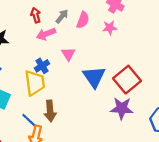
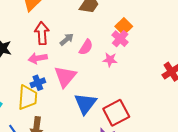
red arrow: (36, 15) -> (42, 33), size x1.5
pink arrow: (46, 34) -> (38, 58), moved
pink triangle: (68, 54) -> (65, 77), size x1.6

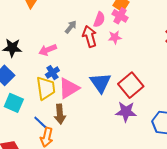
red arrow: (42, 33) -> (90, 36), moved
pink semicircle: (86, 47) -> (99, 20), moved
pink triangle: (65, 77) -> (69, 88), moved, turned 30

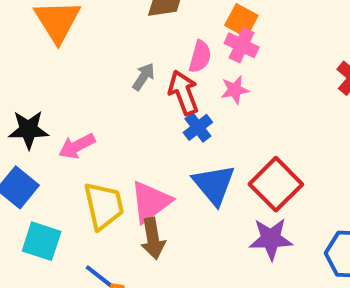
pink arrow: (48, 50) -> (77, 146), moved
blue cross: (52, 73) -> (198, 127), moved
brown arrow: (60, 114) -> (153, 239), moved

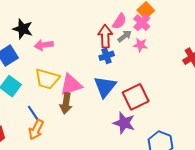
gray arrow: (144, 77) -> (125, 36), moved
pink star: (235, 90) -> (140, 45), moved
yellow trapezoid: (104, 206) -> (47, 79), turned 100

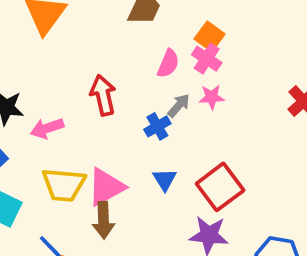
red arrow: (105, 36) -> (103, 95), moved
gray arrow: (125, 36) -> (179, 106), moved
blue triangle: (105, 87) -> (165, 180), size x0.6

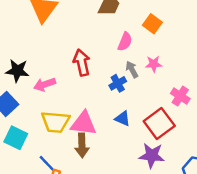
pink cross: (207, 59) -> (180, 96), moved
gray arrow: (179, 106) -> (132, 69), turned -70
blue triangle: (165, 180) -> (122, 119), turned -35
pink triangle: (106, 187) -> (84, 123), turned 36

